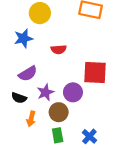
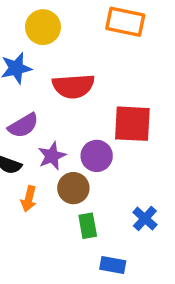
red semicircle: (59, 49) -> (73, 86), size x1.6
green rectangle: (58, 135) -> (88, 226), moved
blue cross: (89, 136) -> (145, 218), moved

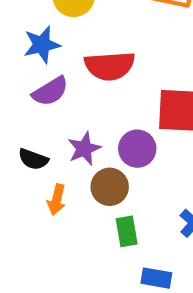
purple semicircle: (23, 125) -> (50, 91), moved

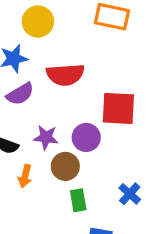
purple star: (84, 149) -> (46, 137), turned 30

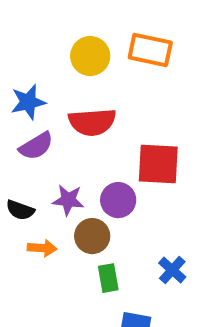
yellow circle: (38, 21) -> (90, 56), moved
orange arrow: (25, 176) -> (42, 248), turned -100

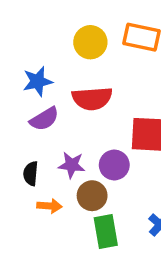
black semicircle: (20, 210) -> (31, 174), turned 75
green rectangle: (108, 278) -> (106, 232), size x1.4

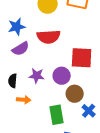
brown circle: (92, 196) -> (75, 94), moved

